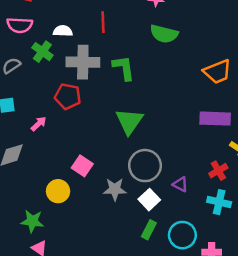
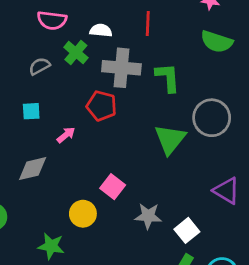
gray circle: (145, 166) -> (212, 118), moved
purple triangle: (180, 184) -> (227, 191), moved, size x1.5

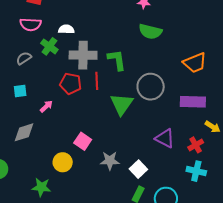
red line: (148, 24) -> (97, 81), moved

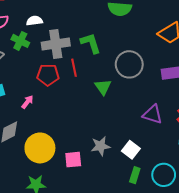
green triangle: (122, 104) -> (103, 87), size x0.7
pink square: (83, 141) -> (73, 160), moved, turned -30
yellow circle: (63, 162) -> (40, 148), moved, size x1.5

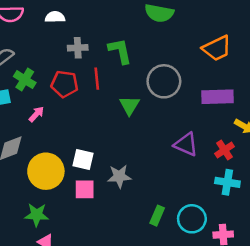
green cross: (20, 41) -> (25, 80), moved
gray cross: (56, 44) -> (78, 48), size x0.6
white square: (131, 150) -> (83, 159), moved, turned -30

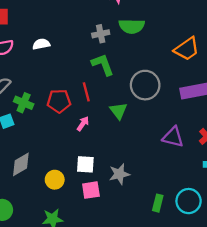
gray cross: (78, 48) -> (101, 34), moved
pink arrow: (36, 114) -> (83, 124), moved
yellow circle: (46, 171) -> (55, 180), size x0.6

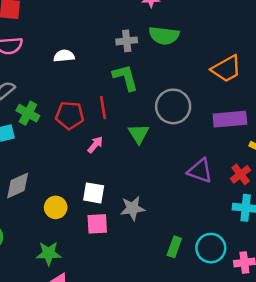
white semicircle: (41, 44) -> (64, 56), moved

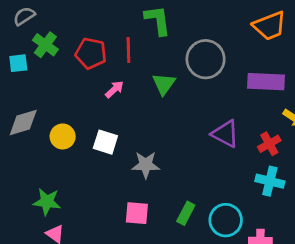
yellow circle: (56, 207) -> (63, 136), moved
pink square: (97, 224) -> (137, 213), moved

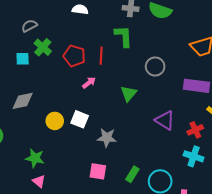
gray circle: (206, 59) -> (155, 66), size x0.7
green triangle: (164, 84) -> (129, 94), moved
yellow circle: (63, 136) -> (55, 121), moved

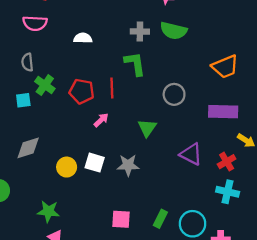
gray semicircle: (29, 26) -> (27, 62), turned -63
gray star: (107, 138) -> (128, 165), moved

